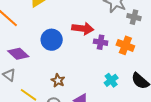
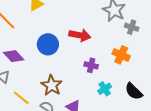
purple cross: (101, 42) -> (91, 65), moved
brown star: (58, 80) -> (52, 85), size x1.5

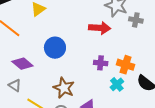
red arrow: (80, 35) -> (100, 28), moved
orange cross: (121, 55) -> (126, 65), moved

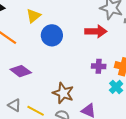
blue circle: (55, 48) -> (52, 35), moved
gray triangle: (15, 85) -> (14, 105), moved

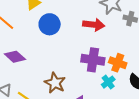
purple cross: (99, 66) -> (93, 60), size x1.6

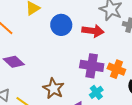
blue circle: (50, 24) -> (61, 25), moved
cyan cross: (108, 82) -> (96, 92), moved

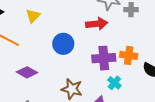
blue circle: (61, 25) -> (63, 44), moved

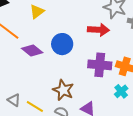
purple diamond: (27, 72) -> (32, 50), moved
cyan cross: (114, 83) -> (121, 91), moved

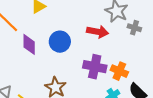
purple diamond: (32, 50) -> (29, 44), turned 45

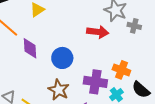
blue circle: (60, 42) -> (62, 58), moved
purple cross: (95, 67) -> (95, 82), moved

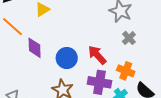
gray cross: (134, 26) -> (129, 38), moved, turned 32
red arrow: (98, 32) -> (97, 55), moved, turned -140

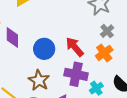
orange cross: (126, 71) -> (104, 53), moved, turned 30

